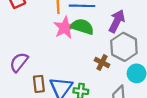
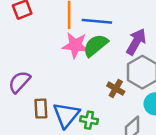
green semicircle: (82, 27) -> (96, 45), turned -60
pink star: (65, 28) -> (75, 45), turned 30

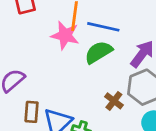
pink star: (75, 45) -> (65, 35), moved

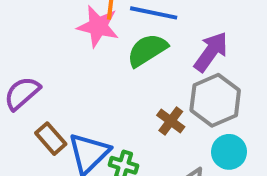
brown rectangle: (32, 112) -> (51, 139), turned -45

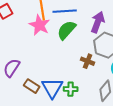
pink star: (98, 26) -> (39, 25), turned 30

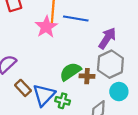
green semicircle: (67, 30) -> (70, 72), moved
brown cross: (88, 61) -> (87, 76), turned -32

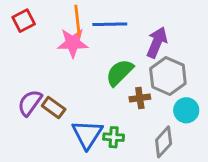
pink star: (46, 27) -> (73, 43), turned -30
green semicircle: (70, 72) -> (120, 73), moved
brown rectangle: (23, 88) -> (54, 108), moved

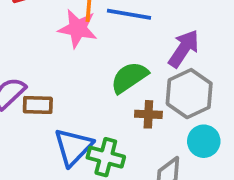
brown rectangle: (54, 108) -> (38, 105), turned -45
green cross: (114, 137) -> (106, 157), size x1.4

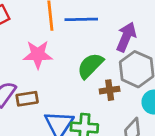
pink star: (78, 28) -> (38, 55), moved

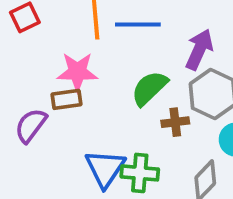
brown rectangle: (27, 99) -> (67, 99), moved

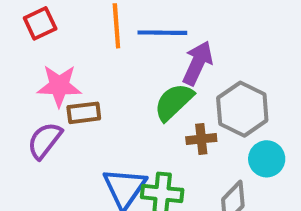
purple arrow: (199, 49) -> (198, 63), moved
pink star: (77, 72) -> (59, 86), moved

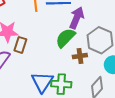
brown rectangle: (84, 113) -> (20, 45), turned -63

